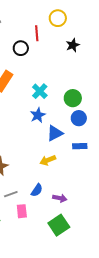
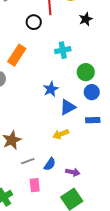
cyan cross: (40, 91) -> (63, 50), moved, turned 35
gray line: (11, 194) -> (28, 161), moved

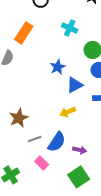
cyan cross: (63, 50) -> (70, 28), turned 35
blue semicircle: (50, 164) -> (57, 142), size x1.5
pink rectangle: (35, 185) -> (42, 163), turned -40

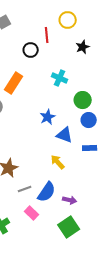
blue triangle: (75, 85) -> (65, 135), turned 48
yellow arrow: (68, 112) -> (58, 162), turned 70

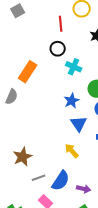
black circle: (31, 50) -> (58, 49), moved
blue star: (48, 117) -> (72, 101), moved
blue triangle: (65, 135) -> (79, 124), turned 36

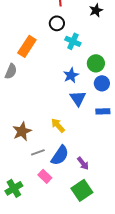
yellow arrow: (72, 151) -> (58, 125), moved
purple arrow: (84, 189) -> (83, 163), turned 40

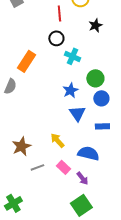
blue semicircle: (60, 155) -> (88, 153), moved, turned -110
pink rectangle: (45, 176) -> (63, 167), moved

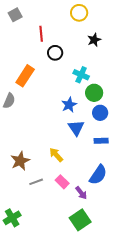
red line: (59, 13) -> (41, 34), moved
cyan cross: (72, 56) -> (81, 75), moved
blue semicircle: (88, 153) -> (98, 175), moved, turned 110

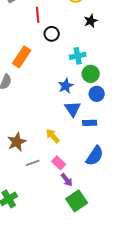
cyan cross: (81, 75) -> (78, 56), turned -35
blue rectangle: (101, 141) -> (90, 123), moved
purple arrow: (81, 193) -> (67, 180), moved

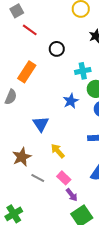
red line: (38, 15) -> (30, 30), moved, turned -49
blue triangle: (73, 109) -> (41, 124), moved
gray line: (33, 163) -> (38, 178), turned 48

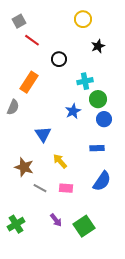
brown star: (22, 157) -> (24, 167), turned -30
pink rectangle: (64, 178) -> (66, 188), turned -40
purple arrow: (72, 195) -> (56, 220), moved

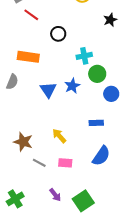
black star: (98, 46) -> (110, 20), moved
orange rectangle: (29, 82) -> (28, 57), turned 65
blue circle: (104, 119) -> (111, 94), moved
blue triangle: (43, 134) -> (48, 90), moved

